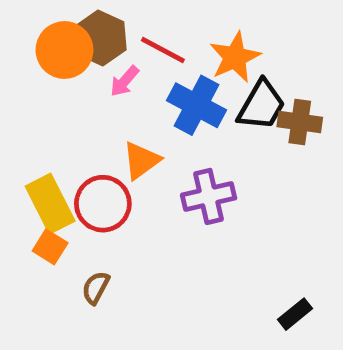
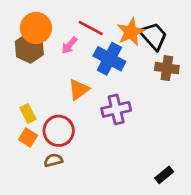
brown hexagon: (100, 38) -> (29, 48), moved
black trapezoid: (261, 105) -> (153, 36), moved, turned -72
yellow rectangle: (50, 204) -> (28, 113), size x0.6
red circle: (103, 204) -> (59, 131), moved
brown semicircle: (96, 288) -> (53, 160), turned 48

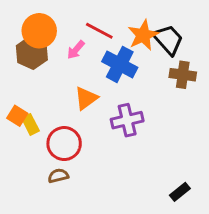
orange square: (28, 137) -> (17, 116), moved

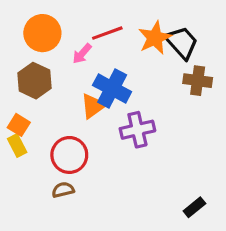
red line: (99, 31) -> (107, 33), turned -48
brown hexagon: (32, 53) -> (35, 81), moved
blue cross: (120, 64) -> (112, 88), moved
yellow rectangle: (30, 124) -> (17, 145), moved

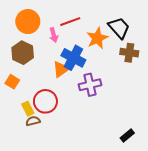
orange star: (155, 38) -> (97, 38), moved
pink arrow: (82, 54) -> (54, 35), turned -56
yellow rectangle: (17, 145) -> (28, 109), moved
brown semicircle: (63, 190) -> (33, 121), moved

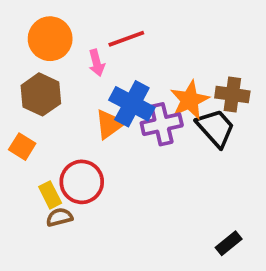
black trapezoid: (119, 28) -> (216, 128), moved
orange star: (97, 38) -> (190, 100), moved
purple cross: (90, 85) -> (162, 124), moved

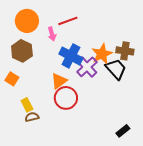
orange triangle: (110, 124) -> (59, 81), moved
purple cross: (162, 124) -> (87, 67), turned -30
red circle: (82, 182) -> (66, 98), moved

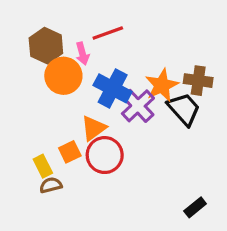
orange circle: (27, 21) -> (63, 76), moved
brown hexagon: (22, 51) -> (46, 46), moved
orange square: (12, 79) -> (70, 152), moved, turned 32

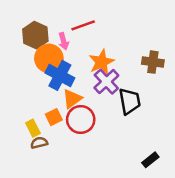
orange star: (162, 85) -> (101, 62), moved
blue cross: (113, 88) -> (60, 75), moved
black trapezoid: (184, 109) -> (130, 101), moved, turned 32

